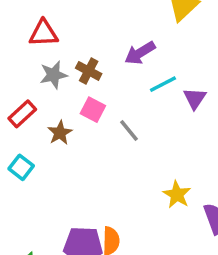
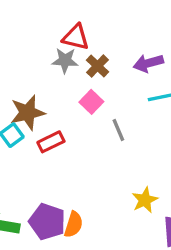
red triangle: (44, 33) -> (76, 37), moved
red rectangle: (22, 114) -> (51, 142), moved
brown star: (60, 133) -> (27, 113), moved, size x1.5

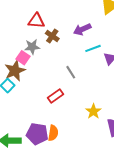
gray star: (65, 60) -> (32, 47), moved
pink square: (91, 102) -> (23, 58), moved
red rectangle: (51, 142) -> (56, 96), moved

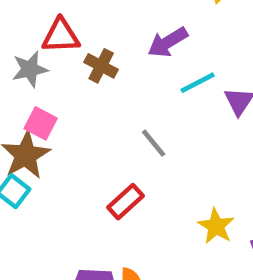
gray star: (32, 47) -> (30, 69), moved

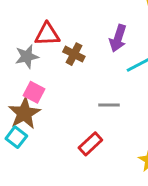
purple arrow: (168, 42) -> (118, 38), turned -40
gray line: (154, 143) -> (109, 105), turned -50

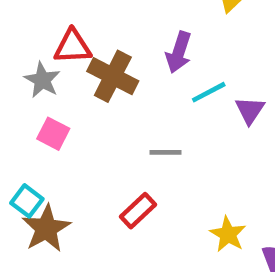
brown cross: (74, 54) -> (113, 76), size x1.5
gray star: (27, 56) -> (42, 80), turned -30
brown star: (24, 113) -> (46, 228), moved

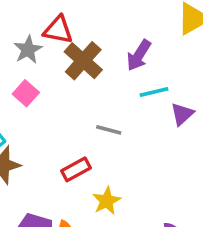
yellow star: (228, 234) -> (107, 201), moved

